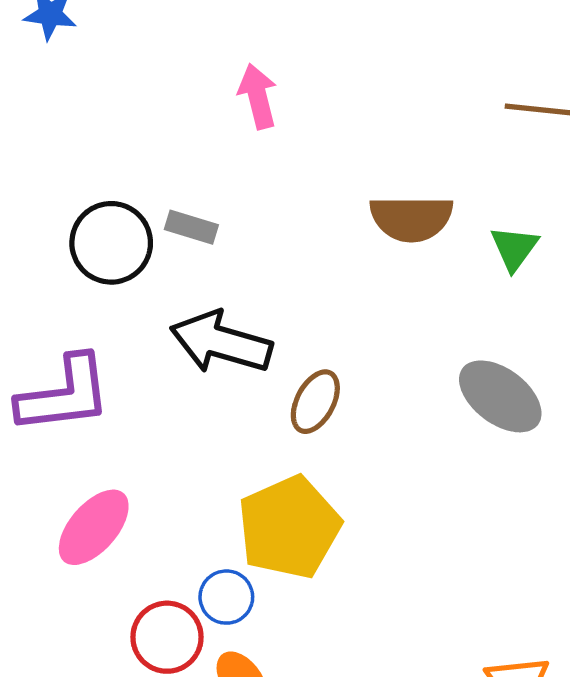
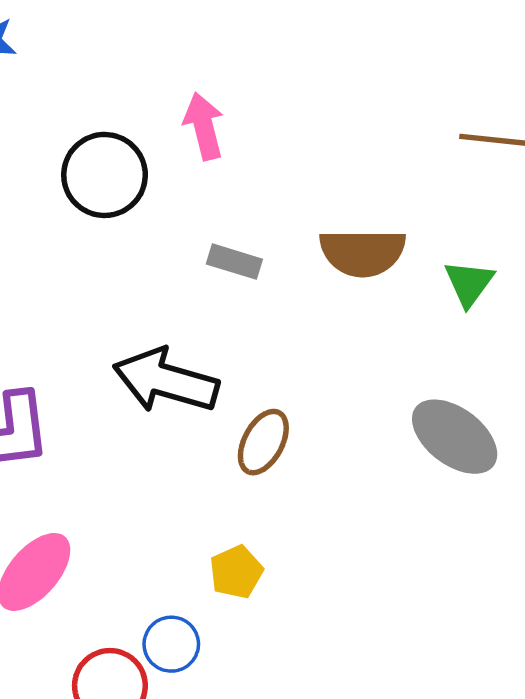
gray rectangle: (191, 227) -> (234, 262), moved
black circle: (111, 243) -> (105, 175), moved
yellow pentagon: (289, 527) -> (236, 572), size x0.5

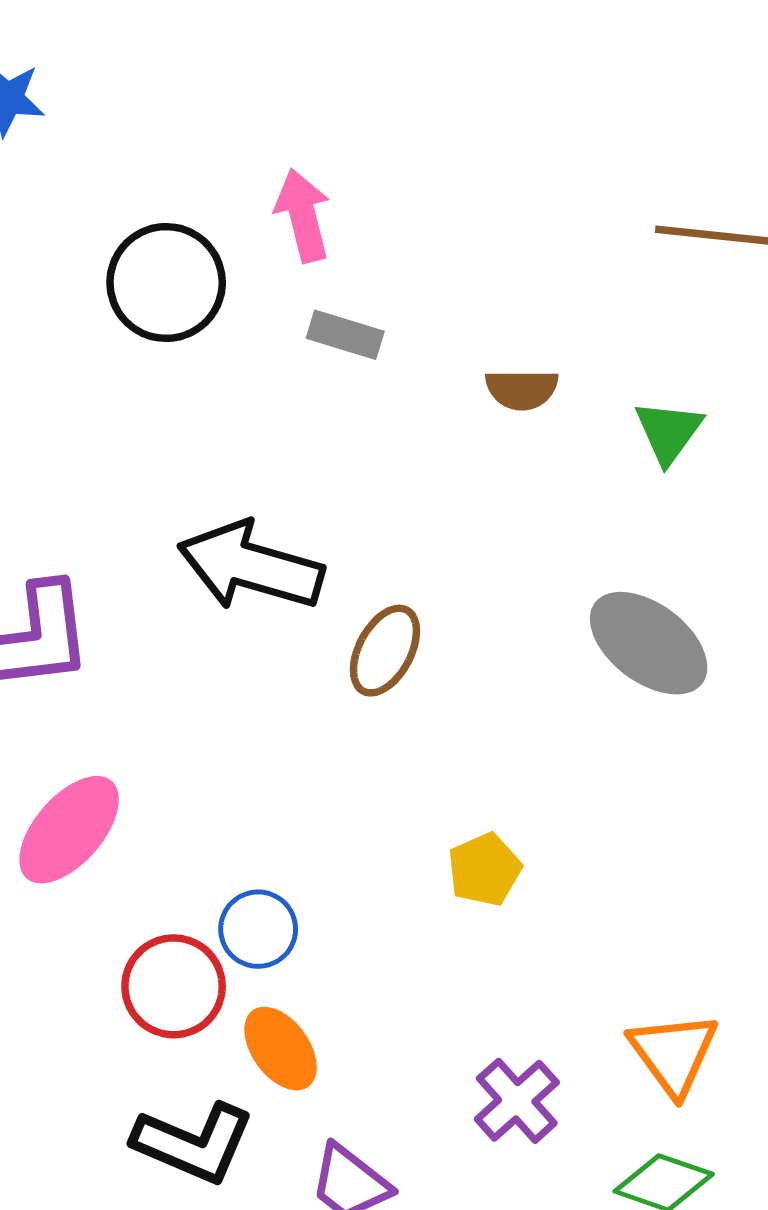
brown semicircle: (363, 253) -> (522, 389), size x0.6
gray rectangle: (234, 262) -> (345, 335), moved
yellow pentagon: (236, 572) -> (484, 869), moved

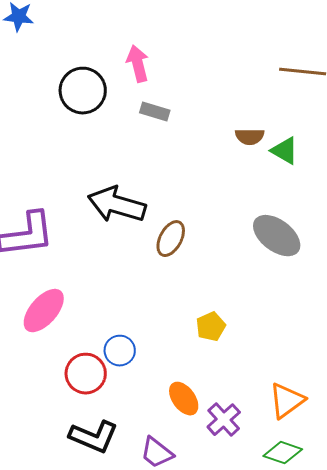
brown semicircle: (522, 389) -> (250, 137), moved
green triangle: (668, 432) -> (285, 151), turned -36
orange ellipse: (281, 1049) -> (184, 399), moved
orange triangle: (673, 1053) -> (287, 401), turned 30

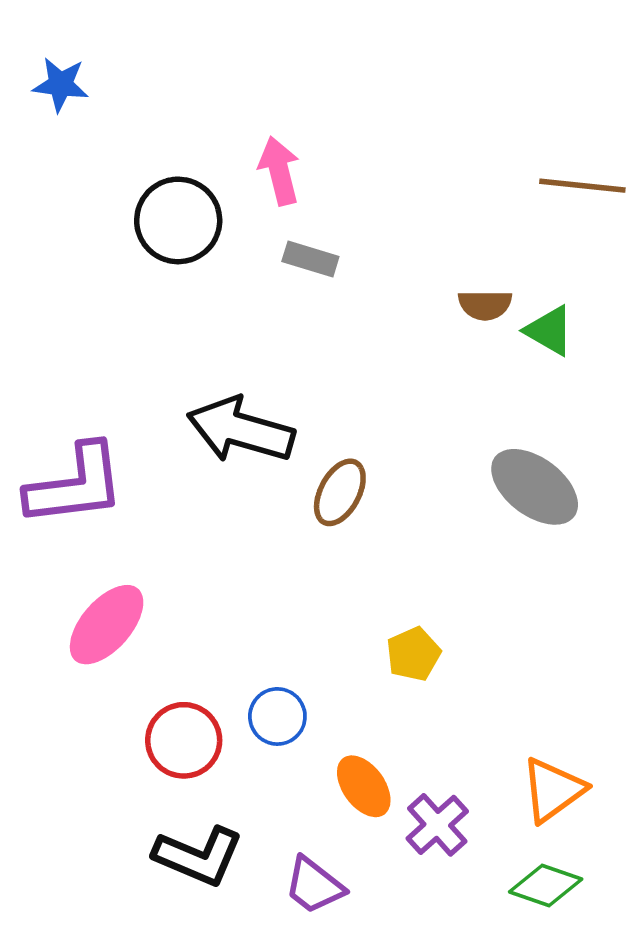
blue circle: (120, 351) -> (277, 716), moved

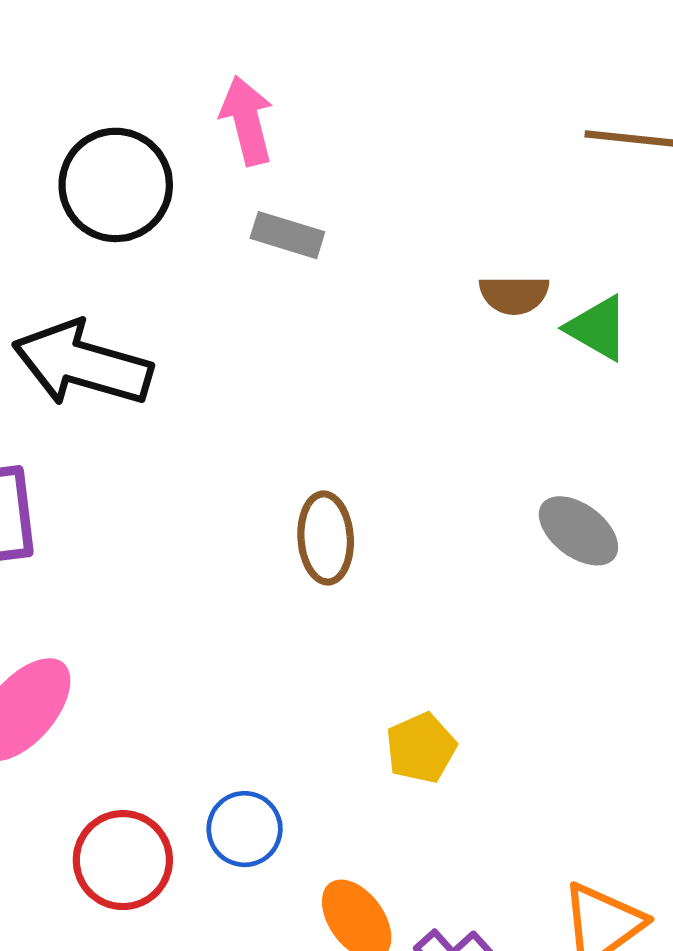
black arrow: (241, 430) -> (82, 364), moved
gray ellipse: (535, 487) -> (578, 531), size x0.7
brown ellipse: (340, 492) -> (326, 538), turned -32

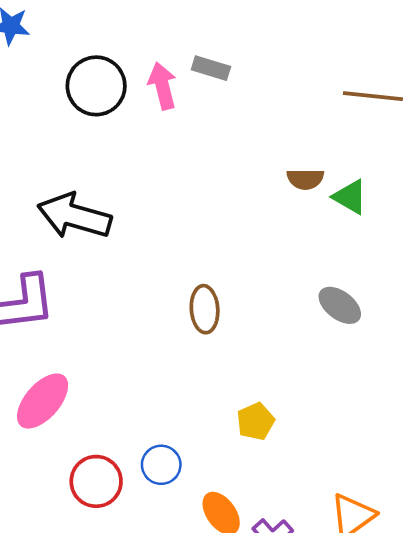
black circle: (116, 185) -> (96, 86), moved
gray rectangle: (287, 235) -> (211, 68), moved

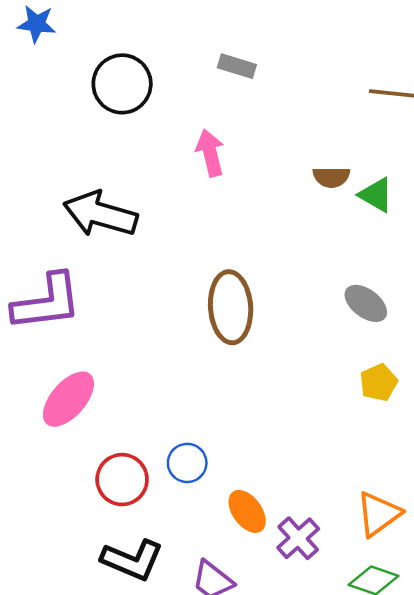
pink arrow: (162, 86) -> (210, 153), moved
brown ellipse: (205, 309) -> (231, 307), size x1.5
yellow pentagon: (256, 421) -> (379, 383), moved

